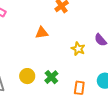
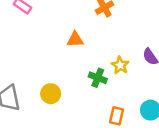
green cross: (51, 77) -> (98, 78), moved, turned -32

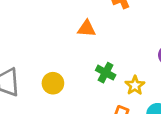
yellow star: (120, 65) -> (135, 85), moved

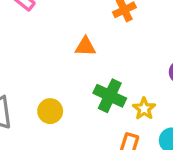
green cross: (106, 73) -> (110, 96), size x1.4

